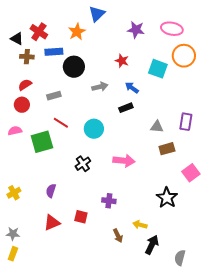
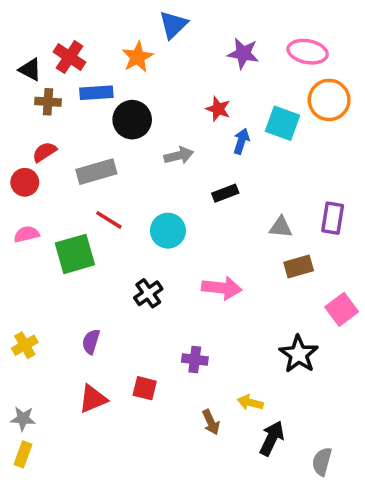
blue arrow: (132, 88) -> (241, 141), moved, turned 72
gray rectangle: (54, 96) -> (96, 172), size x1.5
red circle: (22, 105) -> (25, 182), moved

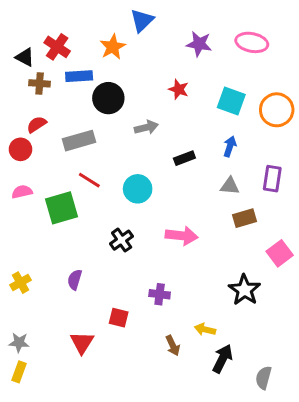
orange circle: (329, 100) -> (277, 110), moved
blue arrow: (241, 141) -> (230, 146), moved
red triangle: (93, 399) -> (82, 343), moved, turned -35

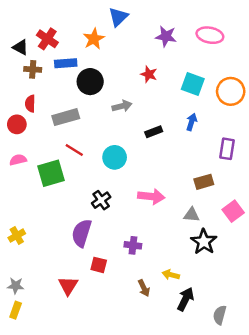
red semicircle: (37, 124) -> (30, 104), turned -56
gray triangle: (230, 186) -> (192, 215), moved
purple semicircle: (75, 280) -> (82, 233), moved, size x1.6

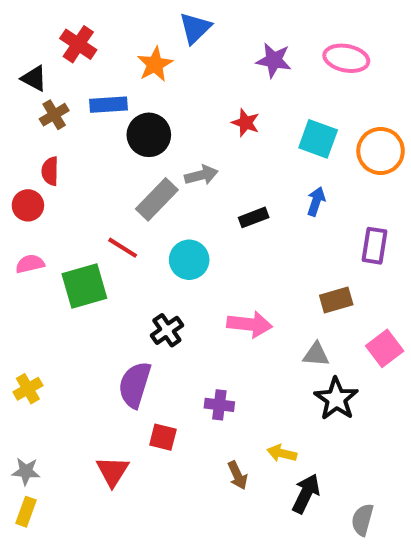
red cross: (47, 39) -> (78, 44), moved
brown cross: (33, 69) -> (54, 115), turned -35
gray rectangle: (66, 117) -> (157, 199), moved, turned -30

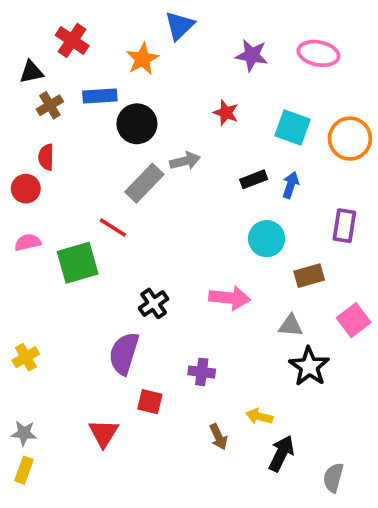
black triangle: (34, 78) -> (31, 72), turned -40
black rectangle: (254, 217) -> (254, 179), moved
cyan circle: (189, 260) -> (267, 239), moved

